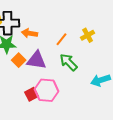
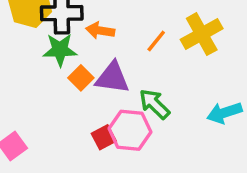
yellow cross: (88, 35) -> (202, 34), size x1.6
green arrow: (69, 62) -> (154, 104), moved

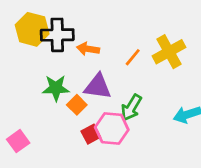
green star: (60, 50) -> (56, 88), moved
orange square: (81, 78) -> (77, 105), moved
green arrow: (154, 104) -> (131, 108), turned -104

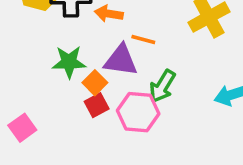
orange line: (133, 57) -> (143, 40), moved, turned 66
red square: (91, 134) -> (97, 105), moved

